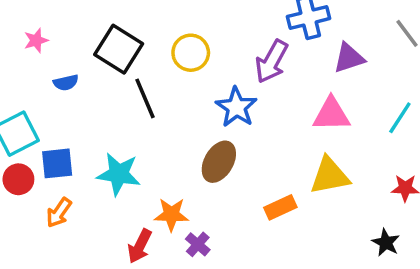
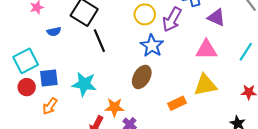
yellow circle: (191, 53) -> (145, 14), moved
purple triangle: (349, 58) -> (216, 17), turned 42

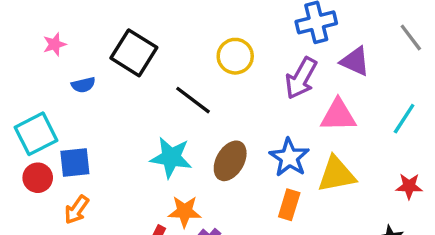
purple arrow: (172, 19) -> (301, 78), moved
black line: (99, 41) -> (193, 100), moved, turned -30
blue star: (152, 46) -> (289, 157), moved
cyan star: (84, 84) -> (171, 157), moved
orange rectangle: (177, 103) -> (289, 205), turned -48

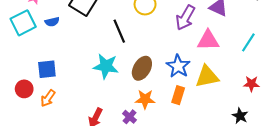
black line: (193, 100) -> (119, 31), turned 30
cyan square: (36, 134) -> (23, 23), moved
red circle: (38, 178) -> (24, 89), moved
orange star: (185, 211) -> (145, 99), moved

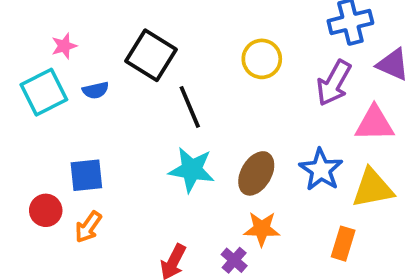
black line: (119, 31) -> (190, 107), moved
orange rectangle: (178, 95) -> (343, 244), moved

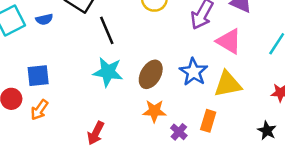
pink triangle: (374, 124) -> (229, 41), turned 32
purple cross: (234, 260) -> (179, 132), moved

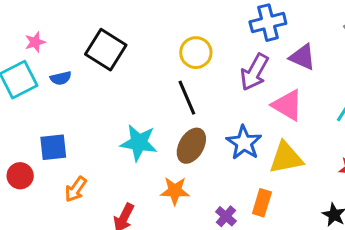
black line: (107, 30) -> (187, 98), moved
orange arrow: (39, 110) -> (76, 189), moved
orange star: (154, 111) -> (175, 191), moved

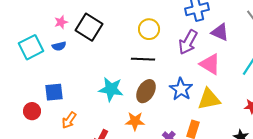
pink star: (35, 42) -> (61, 22), moved
black line: (187, 98) -> (143, 59), turned -65

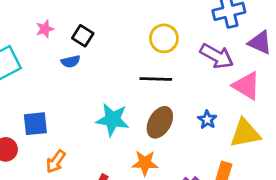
black square: (89, 27) -> (83, 36), size x0.6
purple arrow: (188, 42) -> (217, 56), turned -90
blue semicircle: (59, 46) -> (71, 61), moved
blue star: (181, 89) -> (207, 120), size x0.6

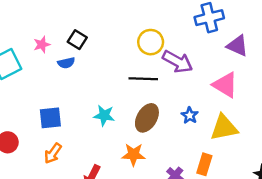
pink star: (45, 29) -> (42, 45), moved
purple arrow: (217, 56) -> (178, 62), moved
cyan star: (113, 120) -> (104, 115), size x0.7
blue square: (35, 124) -> (50, 118), moved

